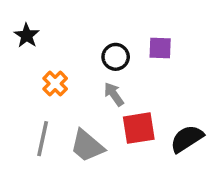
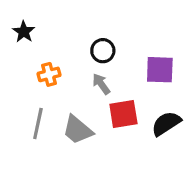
purple square: (160, 48) -> (160, 70), moved, size x1.4
orange cross: (55, 84) -> (49, 74), turned 30

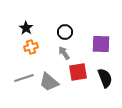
black star: (24, 32) -> (26, 28), moved
gray line: (38, 123) -> (24, 78), turned 60
black semicircle: (166, 123) -> (105, 78), turned 102

